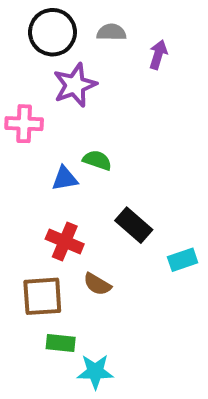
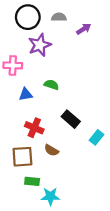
purple arrow: (158, 55) -> (84, 29), turned 40
blue triangle: (65, 179) -> (26, 94), moved
cyan rectangle: (183, 260) -> (97, 137), turned -32

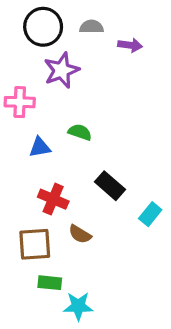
purple arrow: (84, 29) -> (130, 45), turned 40

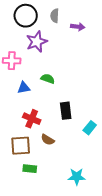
gray semicircle: (92, 27) -> (55, 16), turned -88
black rectangle: (110, 186) -> (66, 111), turned 42
cyan star: (78, 306) -> (77, 177), moved

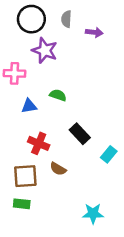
purple star: (37, 42) -> (45, 50), turned -30
black rectangle: (66, 111) -> (80, 134), turned -36
green rectangle: (30, 169) -> (22, 204), moved

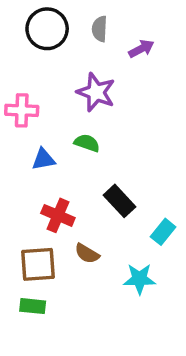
purple arrow: (94, 32) -> (141, 49), turned -35
purple star: (45, 50) -> (96, 92), moved
cyan star: (93, 214) -> (139, 279), moved

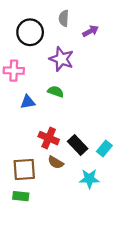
black circle: (47, 29) -> (30, 32), moved
black rectangle: (120, 201) -> (78, 145), moved
red cross: (58, 215) -> (49, 138), moved

